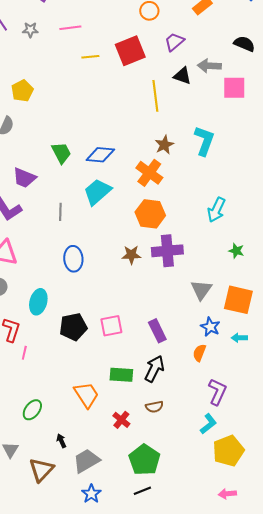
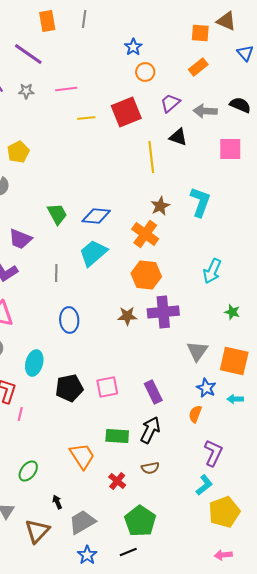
gray arrow: (209, 66) -> (205, 111), moved
black line: (142, 491) -> (128, 552), moved

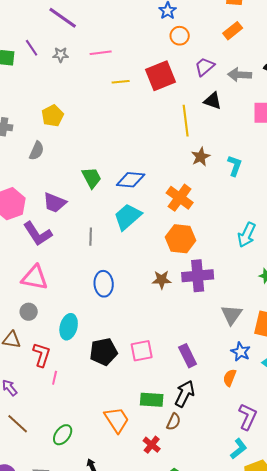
cyan L-shape: (200, 202) -> (235, 166), size x0.7
brown star: (160, 206) -> (201, 157), moved
brown semicircle: (150, 468) -> (174, 422), moved, turned -54

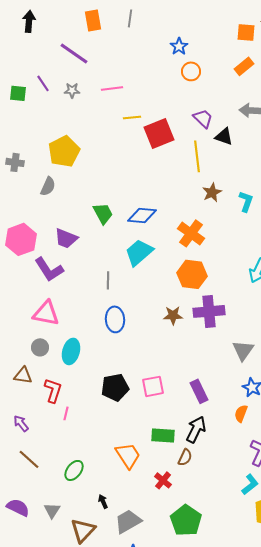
purple trapezoid: (205, 67) -> (203, 118), moved, turned 85
red square: (161, 76) -> (159, 133), moved
yellow pentagon: (53, 116) -> (64, 151), size x1.4
gray line: (91, 237) -> (108, 280), moved
cyan ellipse: (69, 327) -> (71, 351), moved

